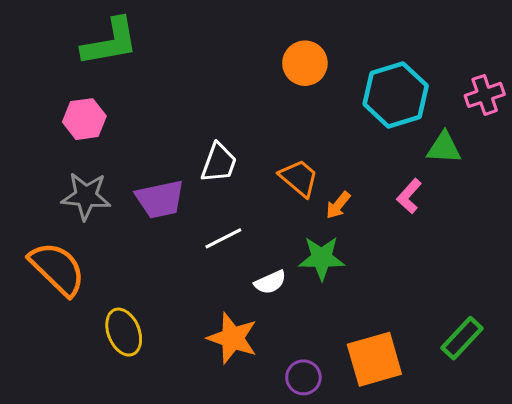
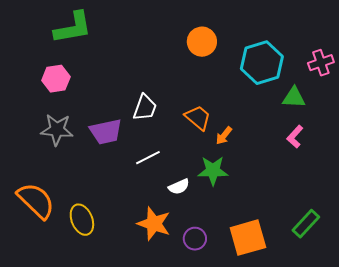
pink L-shape: (409, 196) -> (295, 137), moved
orange semicircle: (57, 269) -> (36, 201), moved
purple circle: (303, 377) -> (195, 239), moved

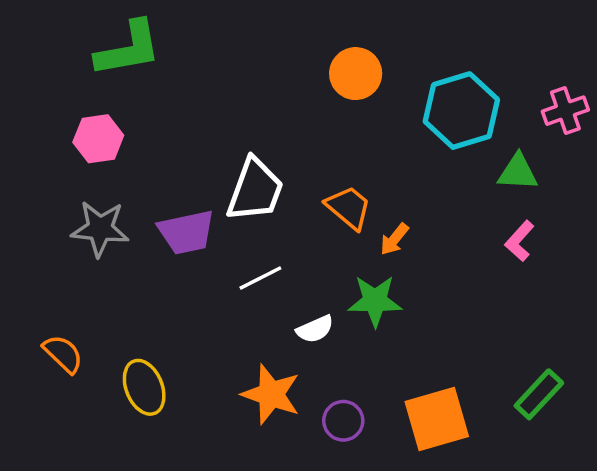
white trapezoid: (145, 108) -> (255, 190), size x1.4
orange semicircle: (36, 201) -> (63, 354), size x0.6

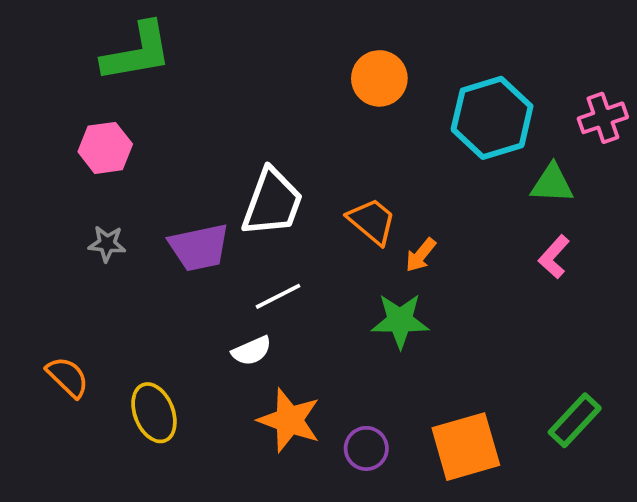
gray star: (100, 229) -> (107, 244), size x0.6
white semicircle: (315, 329) -> (252, 351), moved

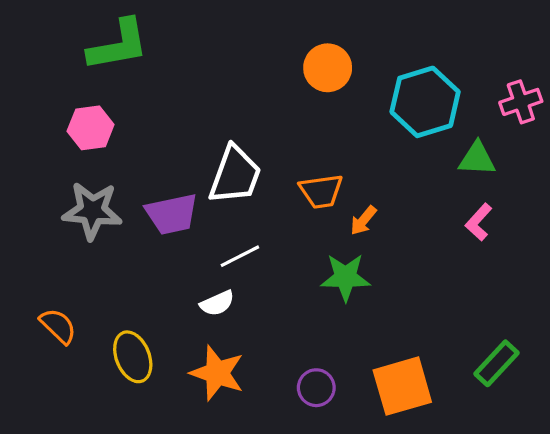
orange trapezoid: (372, 221) -> (321, 191), turned 132
gray star: (107, 244) -> (92, 211), size x1.8
orange star: (289, 420) -> (217, 373), moved

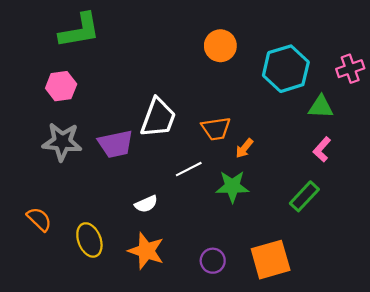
white line: (240, 256) -> (189, 169), moved
green rectangle: (496, 363) -> (304, 196), moved

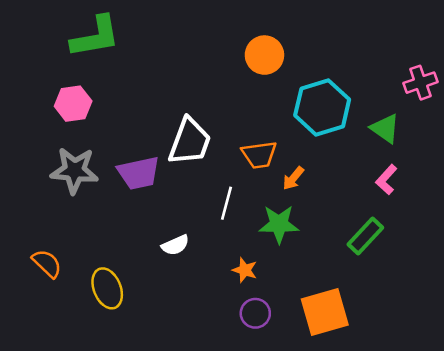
cyan hexagon: (286, 69) -> (322, 107), moved
green triangle: (321, 107) -> (385, 128), turned 32
white line: (189, 169) -> (226, 203), turned -48
orange star: (146, 251) -> (245, 270), moved, size x0.6

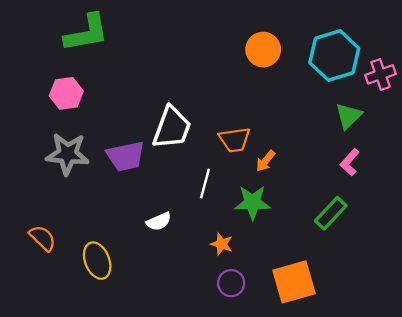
orange circle: (264, 55) -> (263, 50), moved
cyan hexagon: (322, 107) -> (334, 55), moved
green triangle: (385, 128) -> (349, 116), turned 40

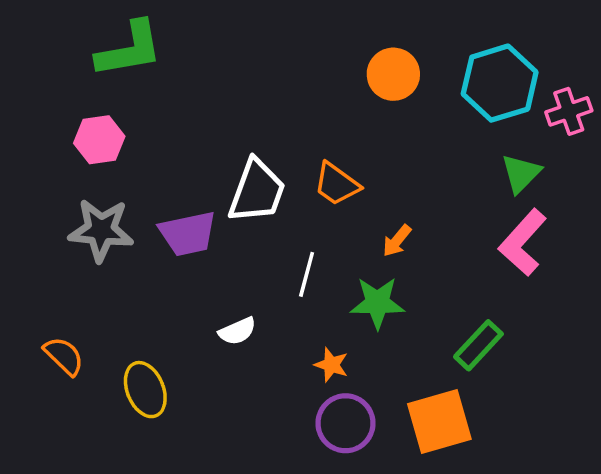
orange trapezoid: (235, 140) -> (337, 184), moved, turned 44
pink L-shape: (350, 162) -> (523, 243), size x1.6
green rectangle: (331, 213) -> (478, 345), moved
purple circle: (231, 283) -> (346, 423), size x1.4

